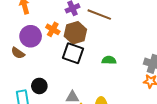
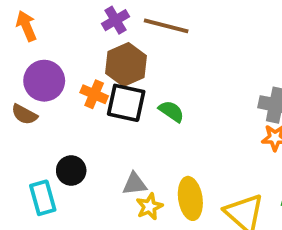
orange cross: (53, 29) -> (94, 94), moved
green semicircle: (109, 60) -> (171, 111), moved, turned 40

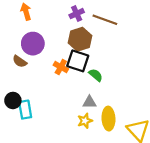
orange cross: (94, 94) -> (61, 67), moved
green semicircle: (171, 111) -> (96, 75), moved
black circle: (71, 171) -> (13, 100), moved
gray triangle: (135, 184) -> (89, 102), moved

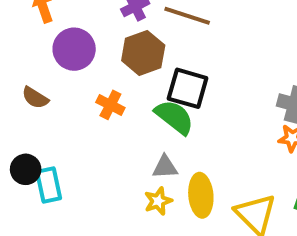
purple circle: (33, 44) -> (74, 49), moved
black square: (78, 61) -> (188, 88), moved
green semicircle: (96, 75) -> (174, 117), size x1.5

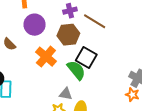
orange cross: (110, 105) -> (46, 57), size x1.5

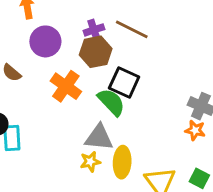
purple cross: (70, 11) -> (94, 30), moved
gray triangle: (66, 94) -> (99, 138), size x1.5

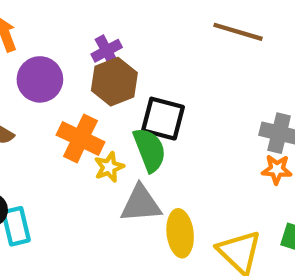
brown line: (132, 29) -> (238, 32), moved
green semicircle: (111, 102) -> (150, 150), turned 32
yellow star: (90, 162) -> (109, 167), moved

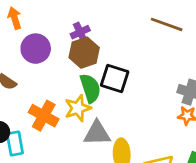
orange cross: (80, 138) -> (44, 116), moved
green semicircle: (150, 150) -> (90, 88), moved
yellow star: (109, 167) -> (78, 108), size x1.4

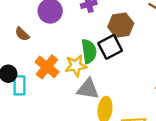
brown hexagon: (84, 53) -> (121, 25), moved
black square: (115, 78) -> (110, 47), turned 35

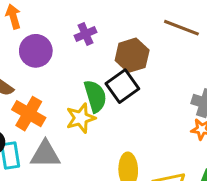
orange cross: (47, 67) -> (29, 114), moved
gray triangle: (88, 89) -> (45, 154), moved

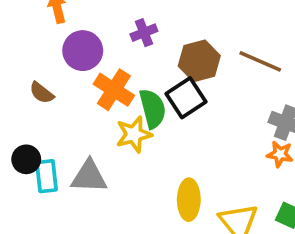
brown line: (181, 28) -> (260, 61), moved
orange cross: (29, 114) -> (114, 90), moved

